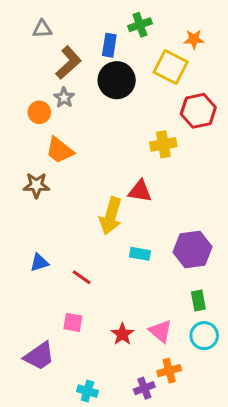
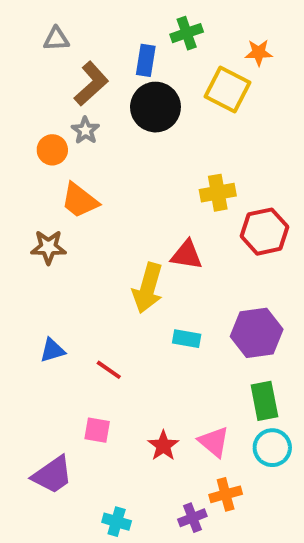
red hexagon: (198, 111) -> (264, 232), moved
green rectangle: (198, 301) -> (264, 401), size x1.4

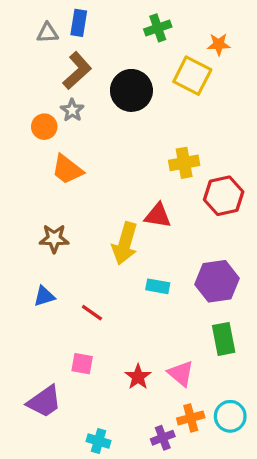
blue rectangle: (146, 60) -> (79, 23), moved
brown star: (48, 247) -> (54, 239), moved
cyan circle: (272, 448) -> (230, 416), moved

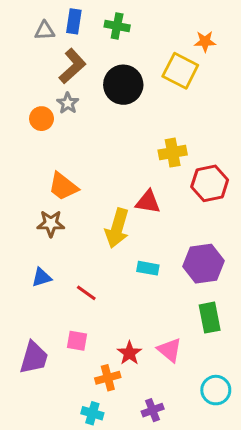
green cross: (158, 28) -> (117, 26), moved, turned 30
orange trapezoid: (67, 169) -> (63, 186), moved
purple trapezoid: (44, 401) -> (34, 358), moved, turned -39
orange cross: (191, 418) -> (108, 378), moved

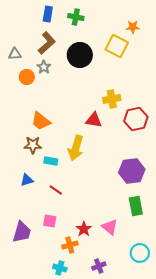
gray triangle: (45, 31) -> (15, 54), moved
red triangle: (148, 202) -> (94, 120), moved
cyan rectangle: (148, 268) -> (51, 161), moved

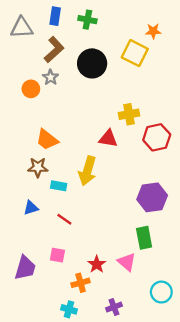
gray triangle: (15, 54) -> (22, 28), moved, size x1.5
green rectangle: (136, 206) -> (144, 238), moved

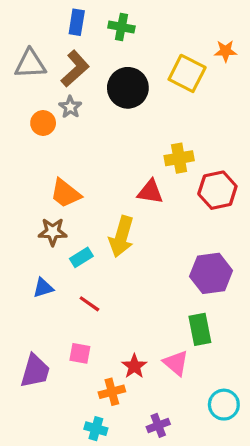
gray triangle: (22, 28) -> (30, 64), moved
orange star: (153, 31) -> (225, 51), moved
cyan rectangle: (59, 186) -> (81, 257), turned -42

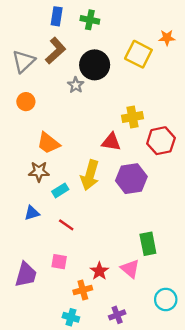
gray triangle: (30, 64) -> (24, 61), moved, turned -40
gray star: (70, 107) -> (76, 85), moved
orange circle: (43, 123) -> (26, 102), moved
purple hexagon: (211, 273) -> (131, 179), moved

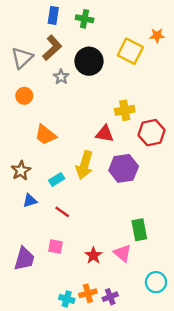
gray star: (76, 85) -> (61, 77), moved
brown star: (39, 172) -> (21, 171), moved, turned -30
orange cross: (83, 290) -> (88, 293), moved

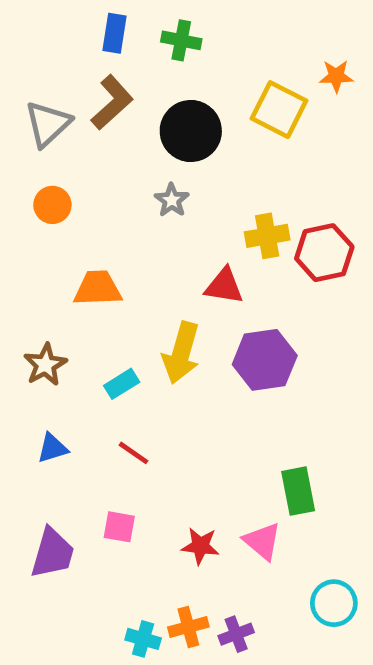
gray star: (61, 77) -> (172, 200), moved
red hexagon: (151, 133) -> (324, 253), moved
orange trapezoid: (45, 135) -> (98, 288), turned 140
blue triangle: (30, 201) -> (52, 448), moved
red star: (93, 255) -> (200, 546), turned -30

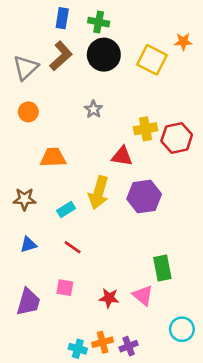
black circle: (191, 131) -> (104, 55), moved
brown star: (45, 365) -> (24, 199), turned 30

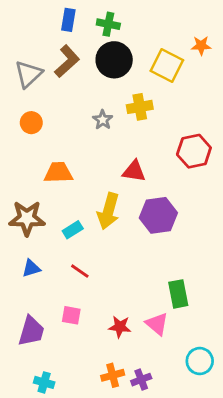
yellow cross: (145, 129) -> (140, 107), moved
brown star: (24, 199) -> (27, 218), size x1.4
cyan cross: (78, 349) -> (44, 382), moved

